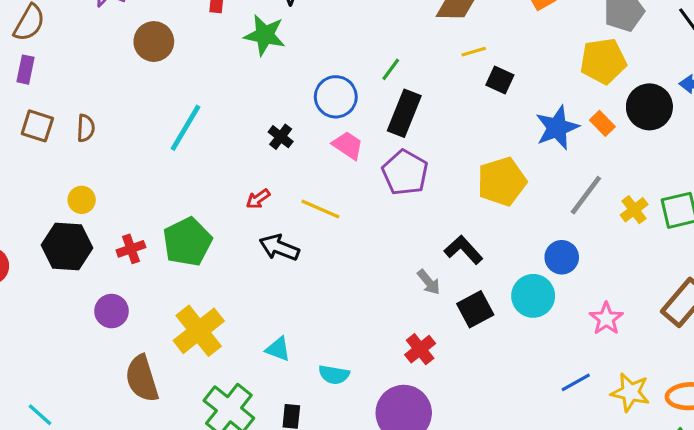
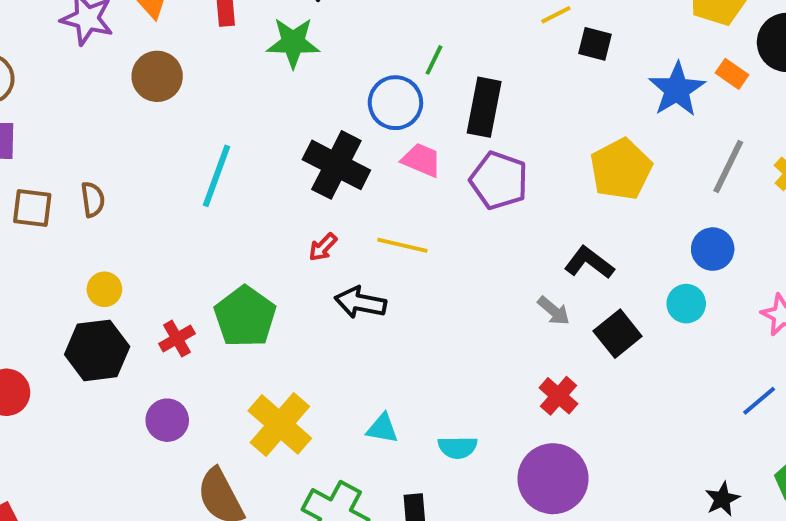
green line: (391, 69) -> (434, 60), moved
black cross: (281, 137) -> (336, 165), size x2.0
cyan circle: (533, 296) -> (686, 304), size x0.7

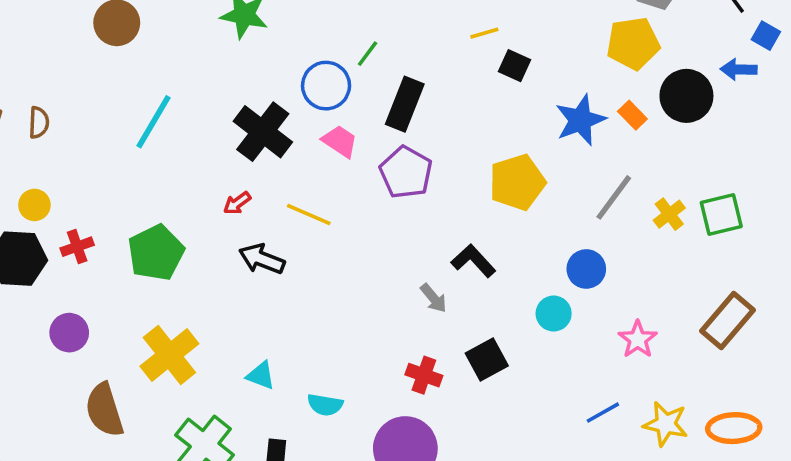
black square: (618, 334) -> (487, 360), moved
red cross: (177, 339) -> (77, 247), moved
red cross: (558, 396) -> (424, 375), turned -32

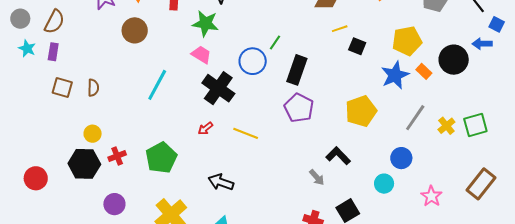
yellow pentagon: (633, 43) -> (407, 41), moved
pink trapezoid: (340, 141) -> (201, 55), moved
black arrow: (262, 259) -> (221, 182), moved

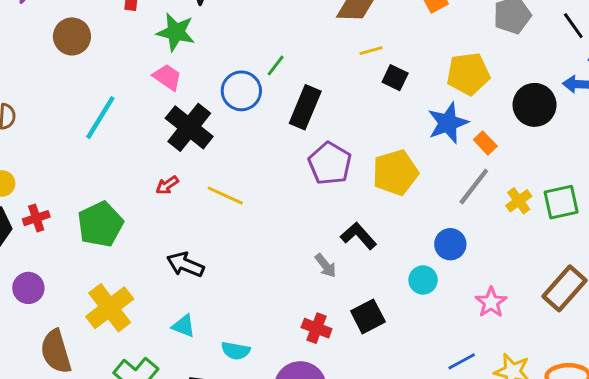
orange rectangle: (424, 71) -> (485, 143), moved
purple pentagon: (299, 108) -> (330, 163), moved

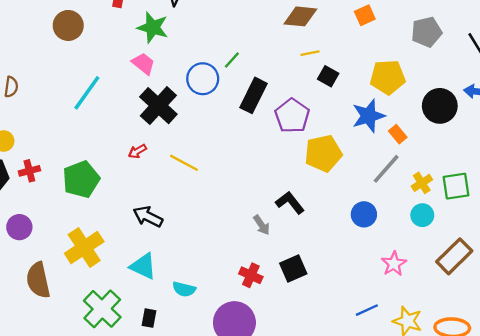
purple pentagon: (330, 163) -> (292, 116), moved
cyan circle: (423, 280) -> (422, 215), moved
cyan triangle: (184, 326) -> (143, 266), size x1.4

